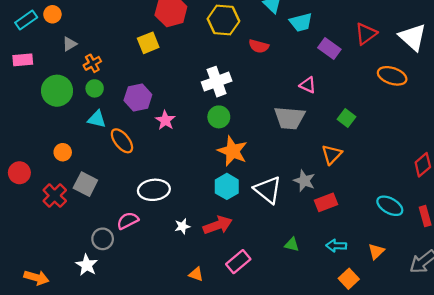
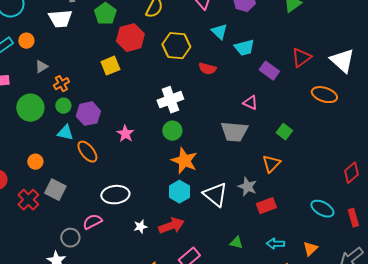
purple hexagon: (138, 98) -> (88, 114), moved

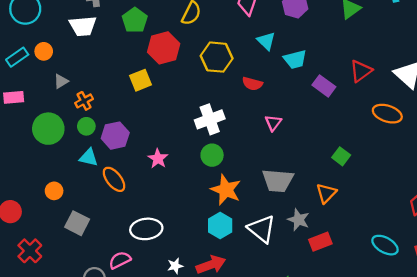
pink triangle: (250, 103) -> (273, 123), moved, turned 42
gray trapezoid: (234, 132) -> (278, 180), moved
red cross: (28, 200) -> (30, 251), moved

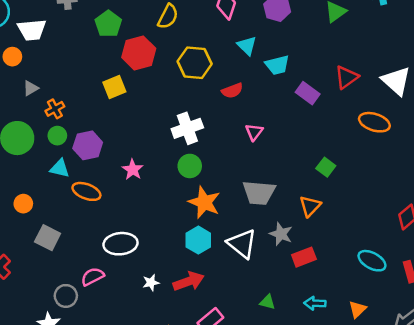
white trapezoid: (83, 26) -> (32, 30), moved
red semicircle: (252, 84) -> (232, 91), turned -36
orange ellipse: (114, 179) -> (86, 191), turned -30

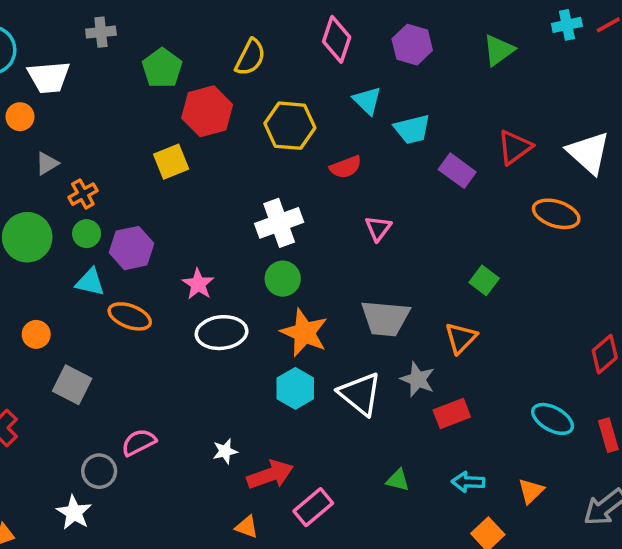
white ellipse: (120, 244) -> (222, 333), moved
red arrow: (189, 281) -> (270, 475), moved

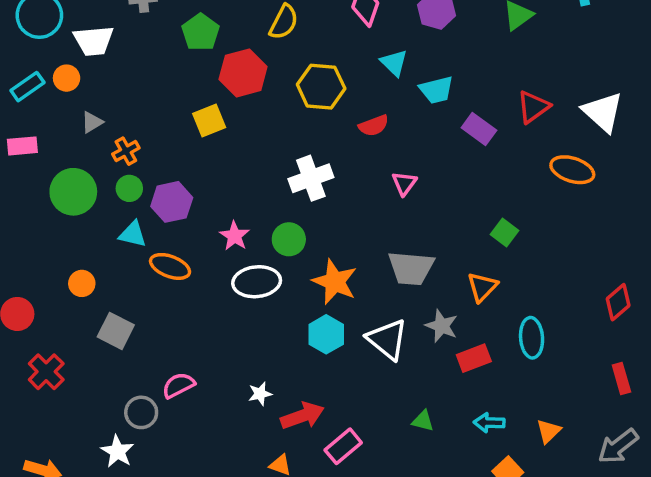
green circle: (283, 279) -> (289, 239), moved
cyan ellipse: (553, 419) -> (532, 338), moved, turned 57

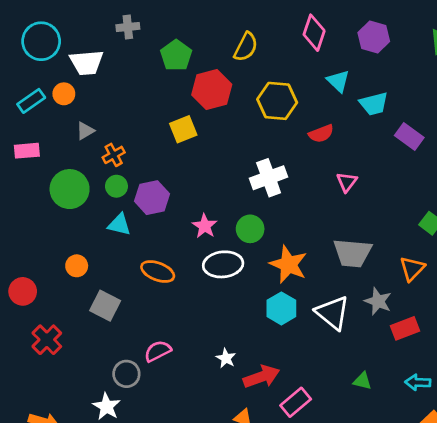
orange ellipse: (170, 266) -> (158, 272), moved
white star: (260, 394) -> (226, 358), turned -30

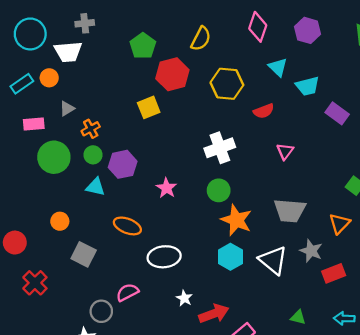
gray cross: (128, 27) -> (85, 23), moved
pink rectangle: (27, 151) -> (34, 124), moved
green circle: (250, 229) -> (219, 190), moved
white ellipse: (223, 264) -> (164, 257), moved

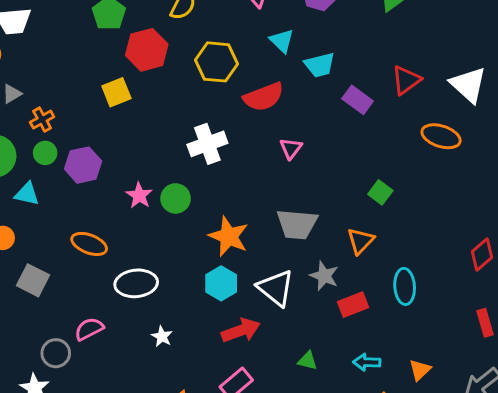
red semicircle: (264, 111) -> (264, 97), size x1.5
cyan triangle: (95, 187) -> (27, 194), moved
green circle: (219, 190) -> (176, 198), moved
red arrow: (214, 314) -> (241, 330), moved

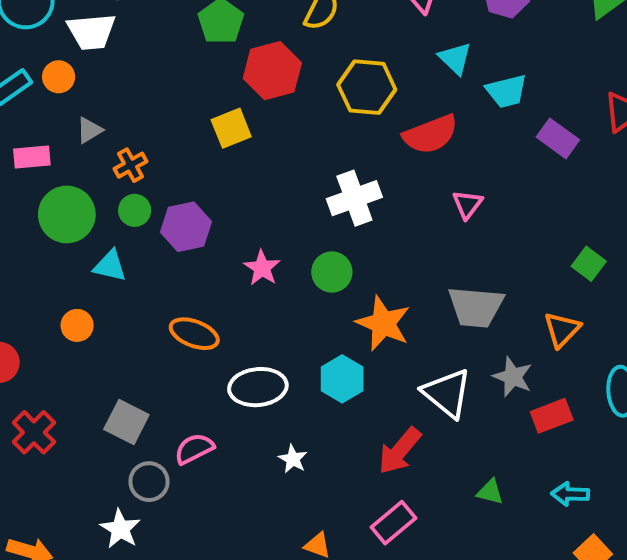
green circle: (176, 198) -> (332, 272), moved
gray square: (33, 280) -> (126, 422), moved
cyan hexagon: (221, 283) -> (342, 379), moved
red arrow: (241, 330) -> (400, 451), turned 150

